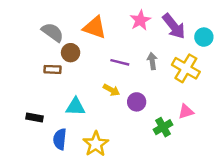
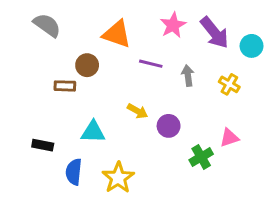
gray semicircle: (53, 32) -> (47, 25), moved
purple line: (120, 62) -> (151, 64), moved
yellow cross: (186, 68) -> (229, 84), size x0.6

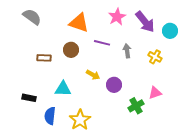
brown circle: (87, 65) -> (71, 50), moved

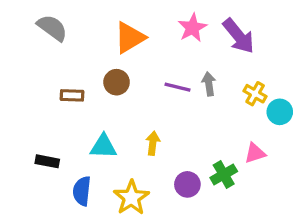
orange triangle: (79, 23) -> (130, 38), turned -50
cyan circle: (170, 31) -> (280, 112), moved
purple line: (102, 43) -> (178, 87), moved
yellow arrow: (93, 75) -> (153, 143), moved, turned -112
purple circle: (114, 85) -> (187, 184), moved

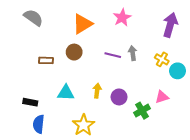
purple arrow: (239, 36) -> (170, 25), moved, turned -125
purple circle: (187, 184) -> (119, 97), moved
blue semicircle: (82, 191) -> (39, 124), moved

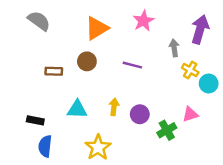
gray arrow: (133, 53) -> (174, 48), moved

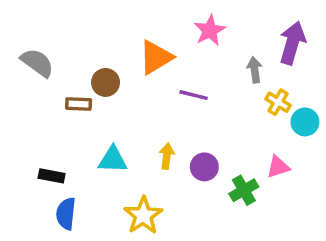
gray semicircle: (39, 21) -> (37, 63), moved
orange triangle: (97, 28) -> (156, 57), moved
brown circle: (87, 61) -> (106, 82), moved

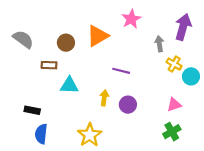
brown circle: (106, 82) -> (66, 43), moved
purple line: (194, 95) -> (121, 71), moved
cyan triangle: (113, 160) -> (69, 85), moved
green cross: (244, 190) -> (172, 132), moved

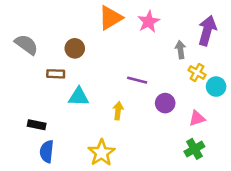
orange triangle: (97, 36) -> (110, 18), moved
purple circle: (128, 105) -> (165, 103), moved

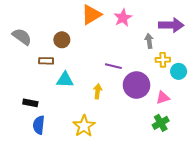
purple arrow: (207, 31) -> (171, 25), turned 75
yellow cross: (197, 73) -> (163, 60), turned -32
purple circle: (165, 103) -> (137, 85), size x1.6

